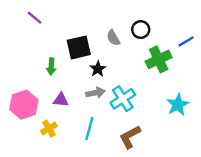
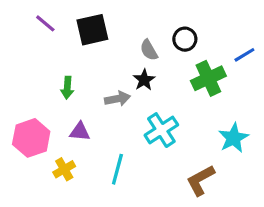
black square: (79, 47) -> (92, 30), moved
black star: (98, 69) -> (144, 80), moved
gray arrow: (95, 93) -> (117, 99), moved
brown L-shape: (130, 137) -> (201, 180), moved

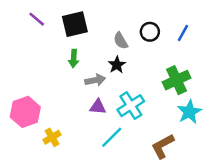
blue line: (244, 55) -> (183, 33), moved, turned -30
green cross: (208, 78) -> (177, 80), moved
green arrow: (67, 88) -> (74, 58), moved
purple triangle: (80, 132) -> (98, 107), moved
cyan line: (117, 169) -> (112, 137), moved, turned 30

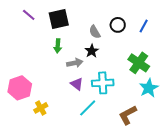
green cross: (177, 80) -> (139, 63), turned -30
cyan cross: (131, 106) -> (103, 83), turned 30
purple triangle: (98, 107) -> (77, 84), turned 32

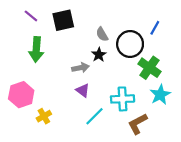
black circle: (118, 25) -> (130, 44), moved, size x1.6
green arrow: (58, 46) -> (36, 49), moved, size x1.6
cyan cross: (103, 83) -> (123, 99), moved

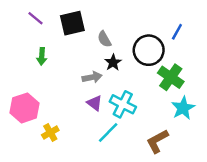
gray semicircle: (102, 34) -> (104, 39), moved
green arrow: (36, 49) -> (42, 56), size x0.6
cyan cross: (123, 99) -> (123, 104), moved, turned 30

